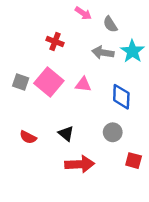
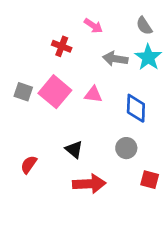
pink arrow: (83, 13) -> (93, 26), moved
gray semicircle: (110, 24) -> (144, 26), moved
red semicircle: (28, 137) -> (29, 165), moved, turned 98

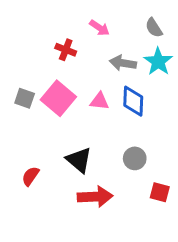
blue diamond: (136, 108) -> (133, 101), moved
black triangle: (74, 149) -> (79, 160), size x1.4

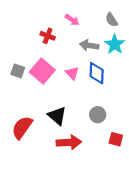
pink triangle: (99, 101) -> (72, 73), turned 40
red semicircle: (30, 176) -> (22, 127), size x1.6

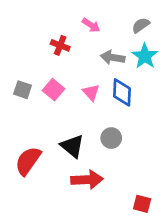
gray semicircle: (112, 20) -> (141, 25), turned 88
pink square: (42, 71) -> (53, 90), size x0.7
gray circle: (98, 115) -> (111, 138), moved
red square: (116, 139) -> (142, 204), moved

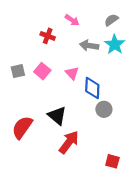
gray square: (23, 90) -> (18, 71), turned -32
blue diamond: (122, 92) -> (92, 88), moved
gray circle: (111, 138) -> (104, 109), moved
red arrow: (87, 180) -> (69, 142), turned -50

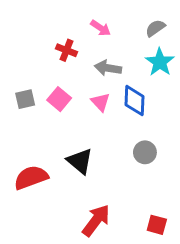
gray arrow: (89, 46) -> (108, 68), moved
blue diamond: (92, 88) -> (135, 101), moved
red semicircle: (22, 127) -> (31, 177), turned 35
red arrow: (69, 142) -> (96, 220), moved

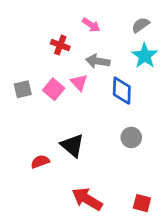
pink triangle: (101, 102) -> (79, 83), moved
red semicircle: (31, 177) -> (40, 162), moved, size x0.6
red arrow: (96, 220) -> (87, 199), turned -96

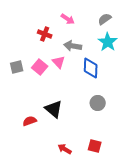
red arrow: (87, 199) -> (65, 149), size x0.6
red square: (142, 203) -> (95, 146), moved

